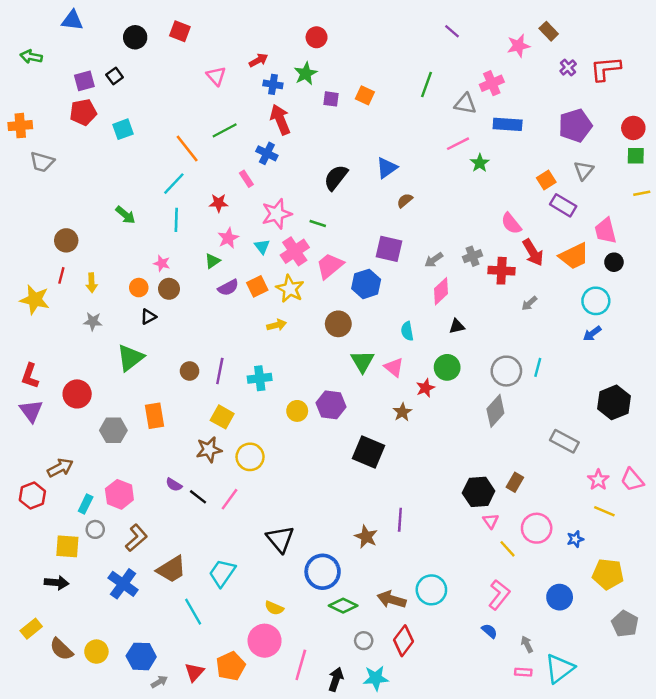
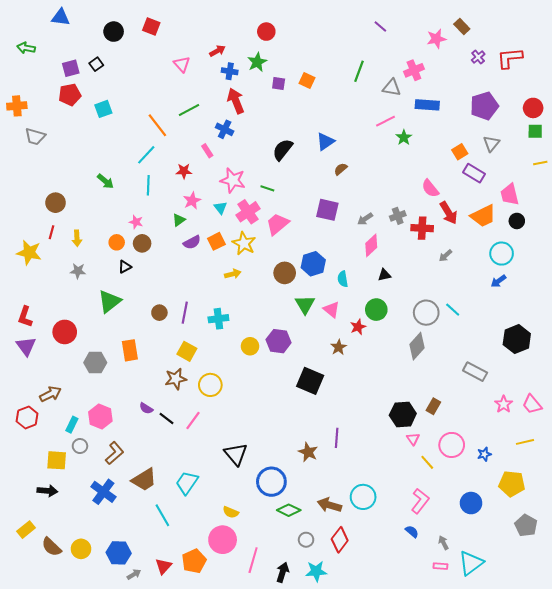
pink star: (277, 214) -> (233, 180), turned 30
blue hexagon: (366, 284) -> (313, 264), moved
cyan line: (538, 367) -> (453, 310), turned -63
yellow line: (604, 511) -> (525, 442), moved, turned -36

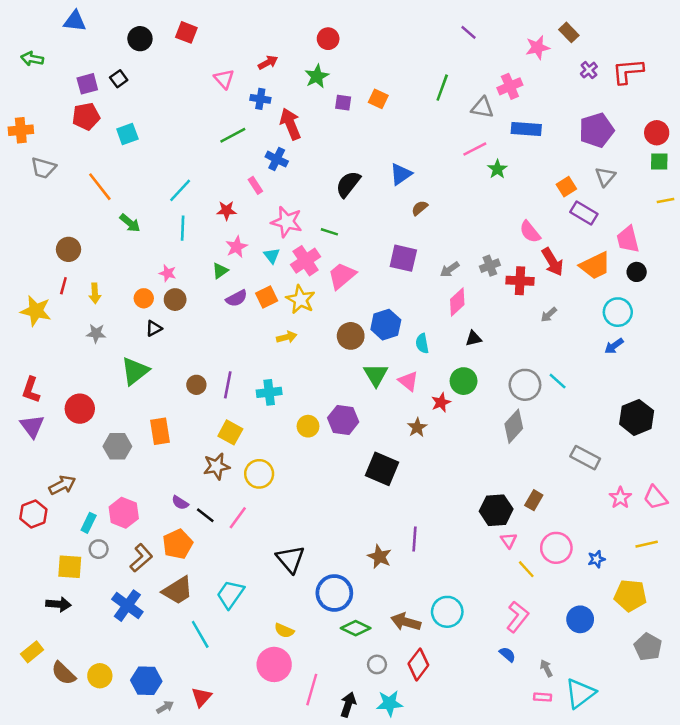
blue cross: (230, 71) -> (260, 99), moved
orange line: (157, 125) -> (100, 187), moved
orange pentagon: (194, 561) -> (178, 544), moved

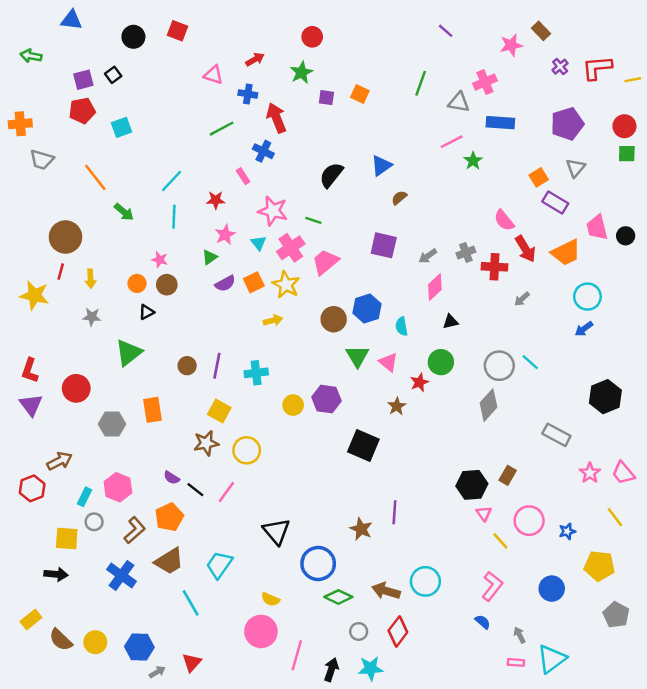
pink triangle: (224, 79) -> (213, 75), turned -30
yellow line: (665, 200) -> (633, 80), moved
brown circle: (68, 249) -> (65, 237), size x1.4
black circle: (637, 272) -> (626, 236), moved
yellow line: (647, 544) -> (615, 517), turned 66

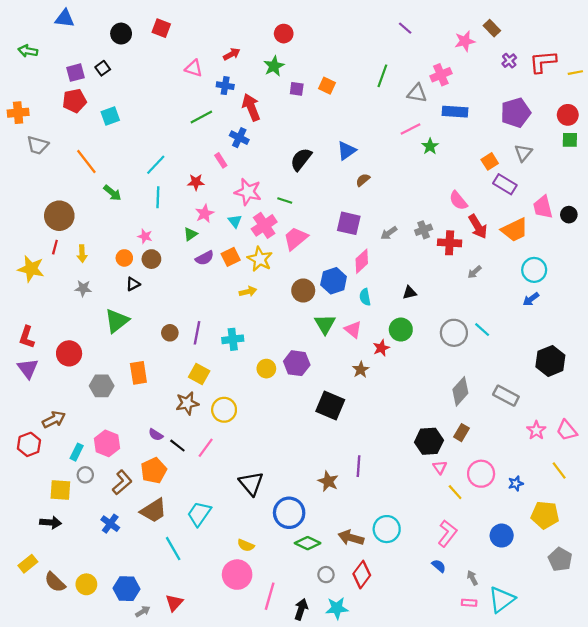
pink diamond: (435, 287) -> (362, 261), moved
gray diamond: (489, 405) -> (460, 391), moved
blue cross: (122, 575) -> (110, 524), size x0.7

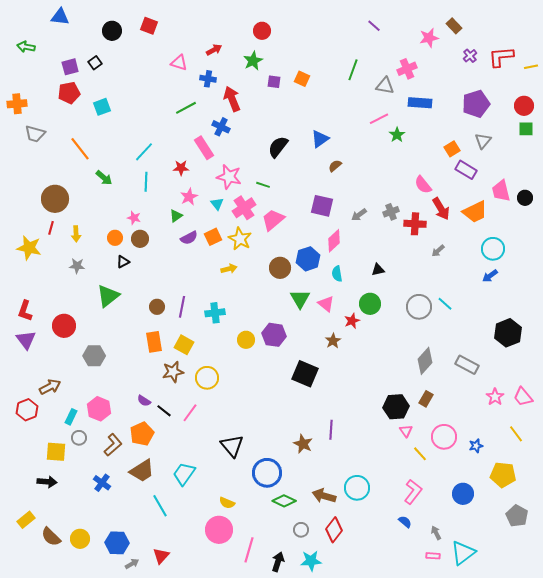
pink rectangle: (221, 160) -> (204, 148), size x1.6
orange rectangle: (138, 373) -> (154, 342), moved

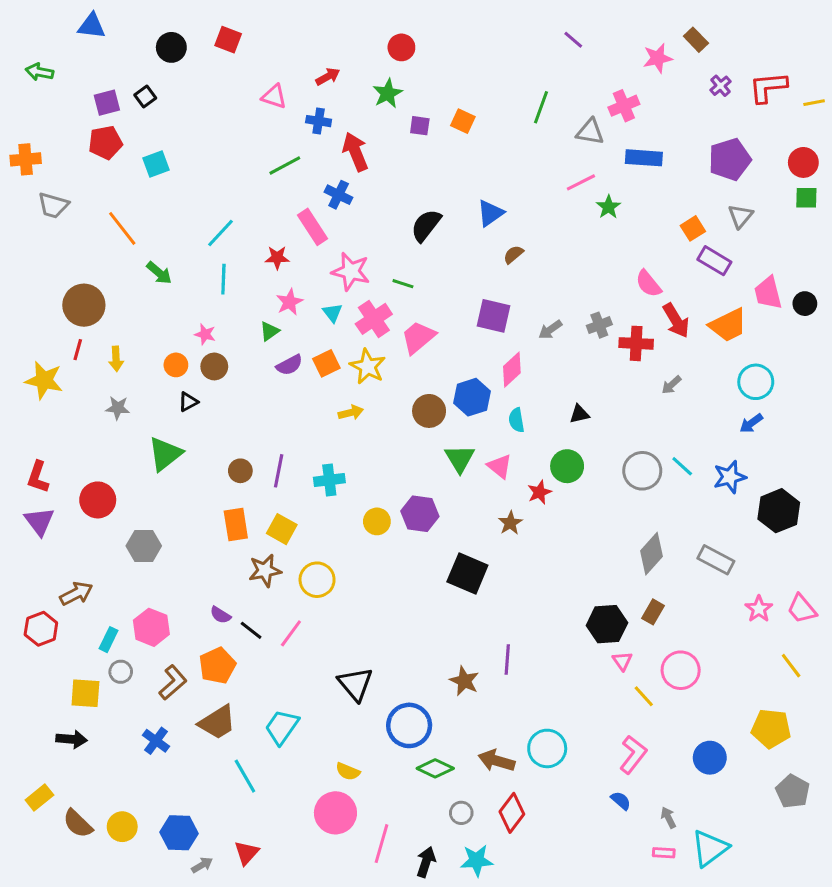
blue star: (476, 446) -> (730, 477), moved, size x1.5

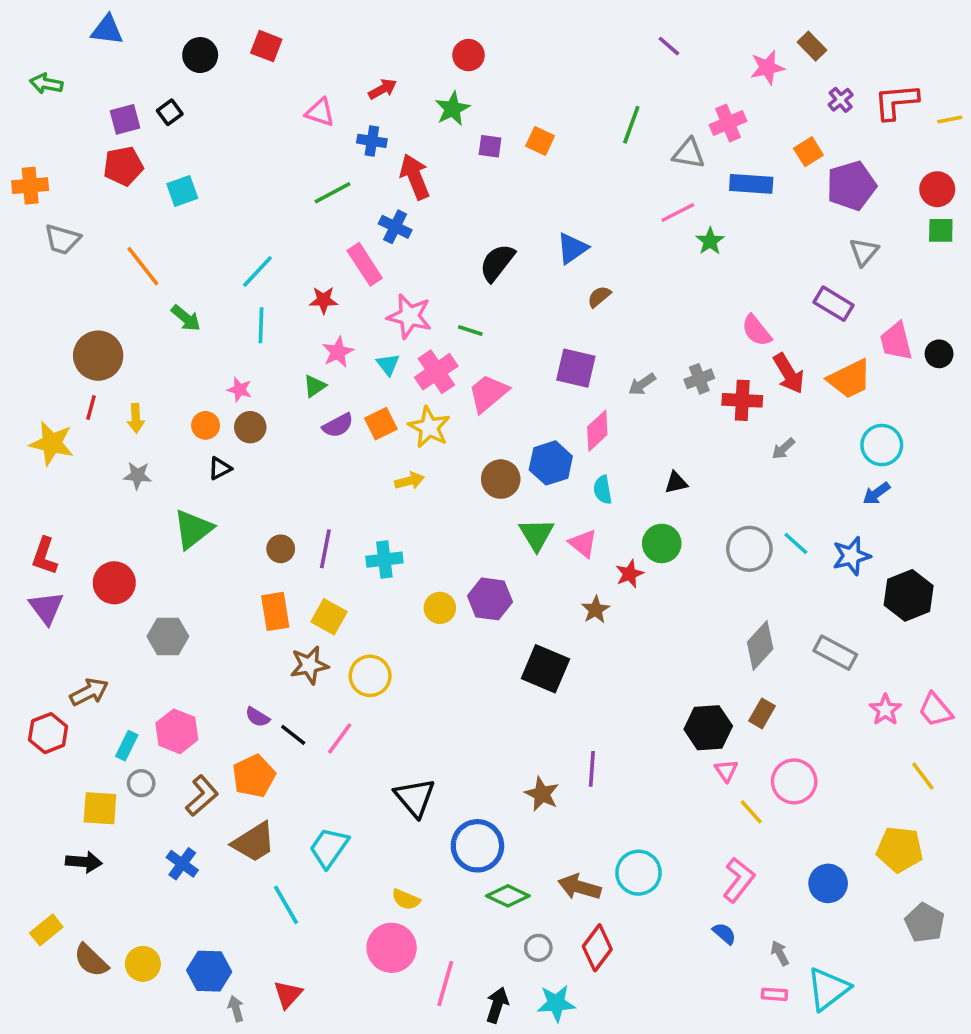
orange square: (693, 228) -> (808, 152), moved
gray arrow: (202, 865) -> (236, 1009), turned -75

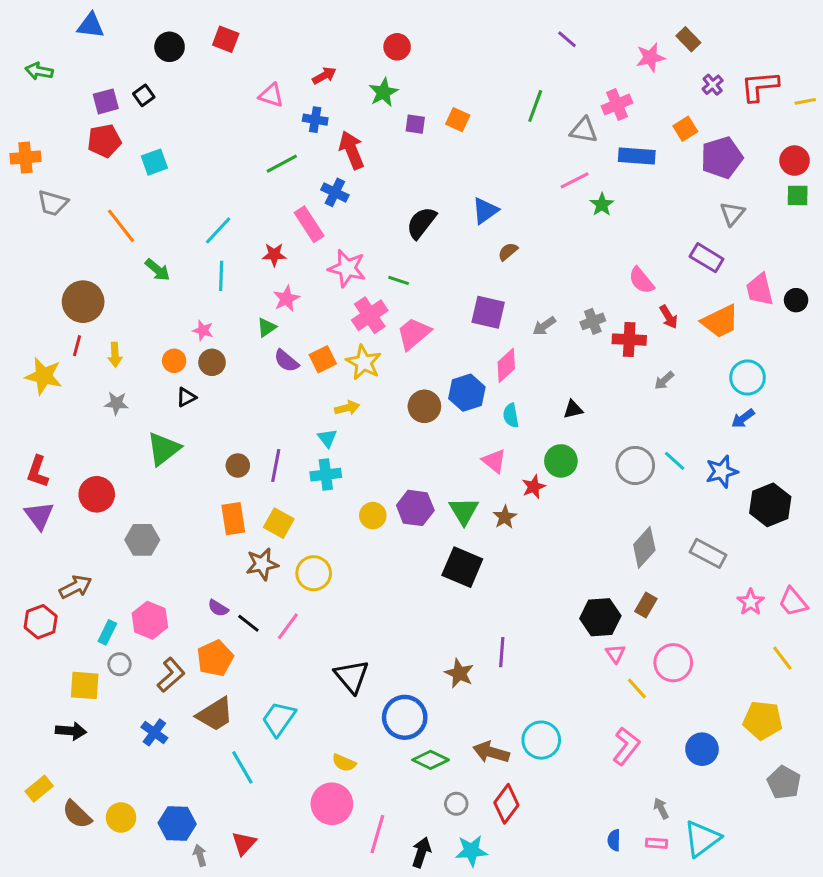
cyan triangle: (388, 365) -> (327, 438), moved
red arrow: (789, 373) -> (669, 317), size x0.7
purple semicircle: (338, 425) -> (286, 361), turned 68
green triangle: (536, 535) -> (464, 511), moved
blue semicircle: (724, 933) -> (614, 840), moved, turned -130

